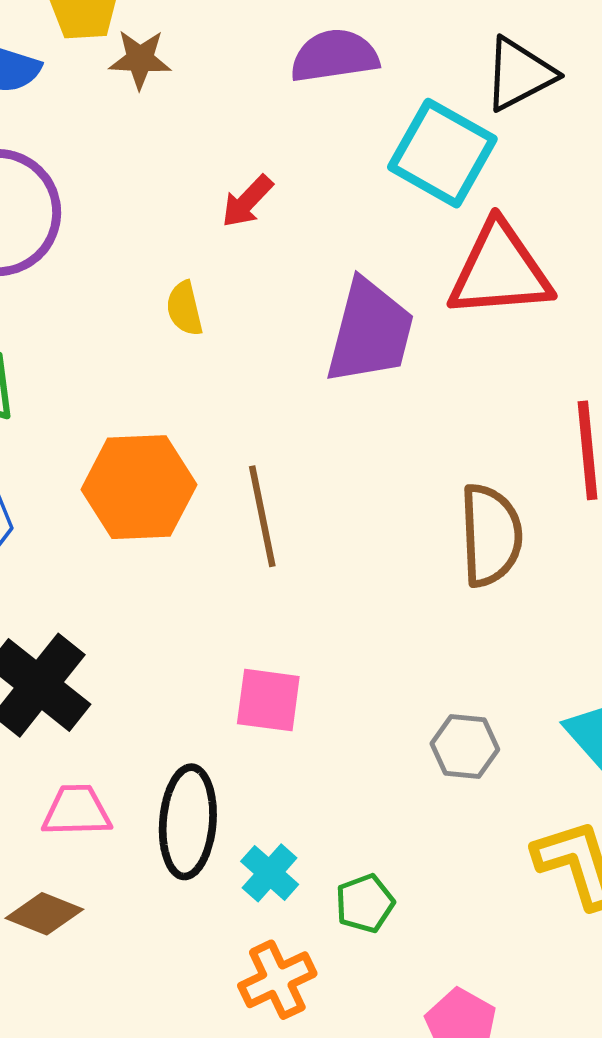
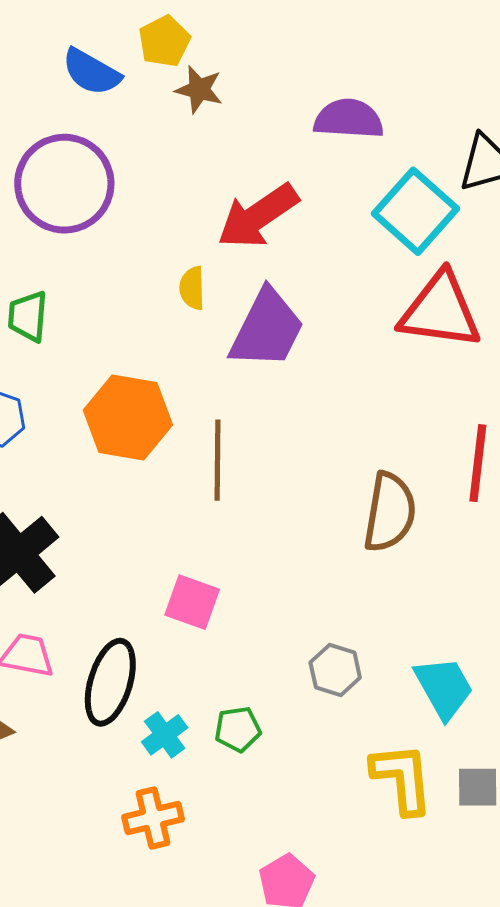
red arrow: (247, 201) -> (258, 216), size x1.8
purple trapezoid: (370, 332) -> (267, 329), moved
green pentagon: (365, 903) -> (238, 729), moved

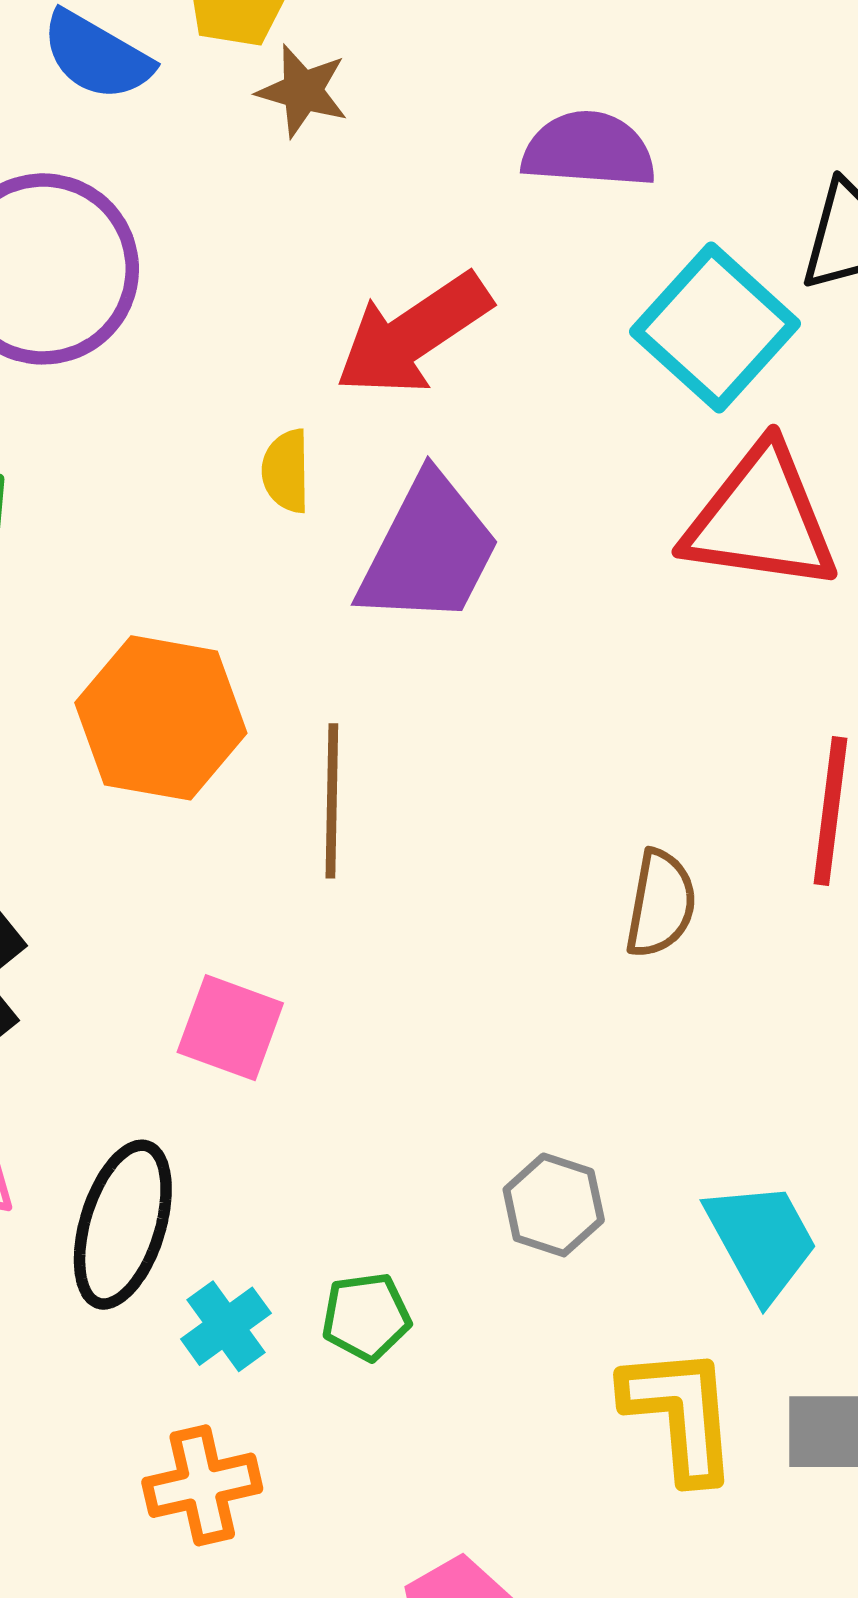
brown semicircle: (390, 512) -> (661, 904), size x0.7
pink square: (192, 602) -> (230, 1028), moved

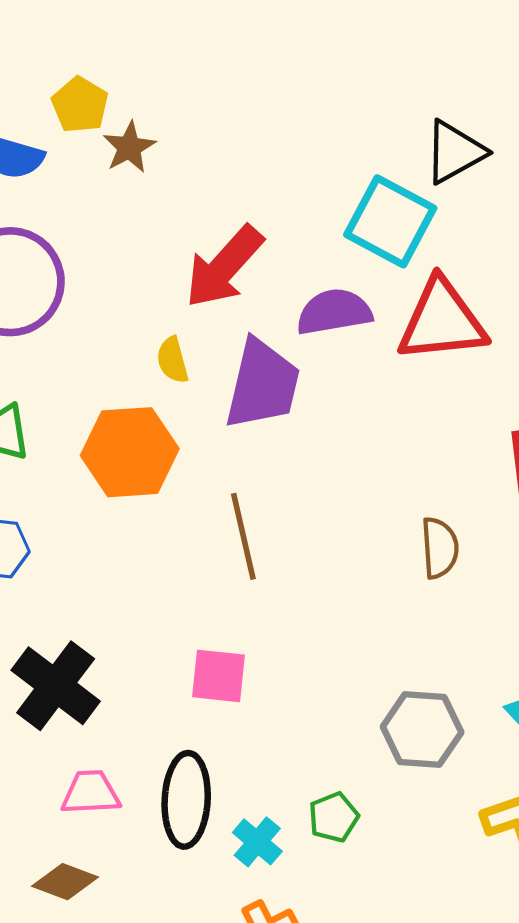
brown star: (303, 91) -> (129, 147), turned -30
purple semicircle: (589, 150) -> (334, 312), moved
orange hexagon: (161, 718) -> (130, 452), moved
gray hexagon: (554, 1205) -> (422, 729), size x1.4

